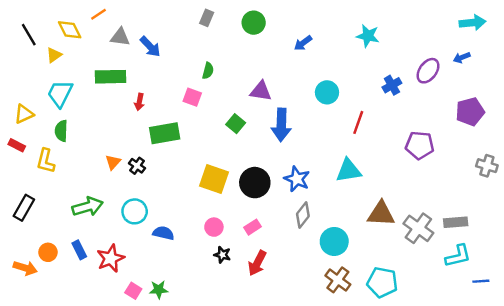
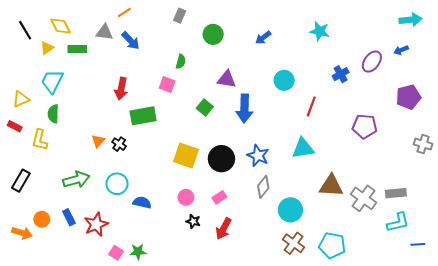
orange line: (98, 14) -> (124, 12), moved
green circle: (254, 23) -> (213, 34), moved
green rectangle: (111, 77) -> (77, 49), moved, size x0.7
red arrow: (139, 102) -> (121, 89), size x1.5

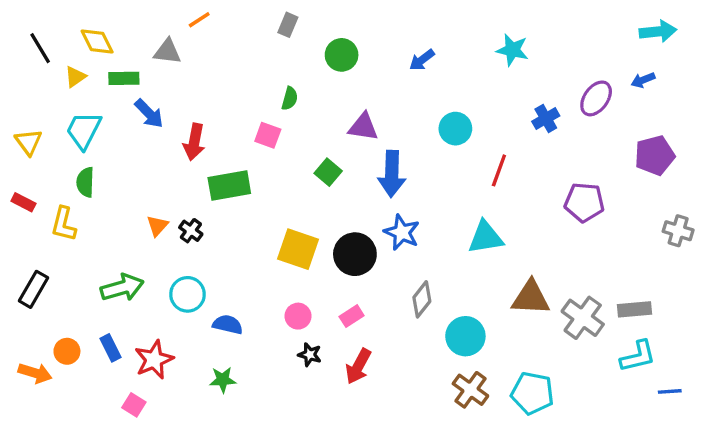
blue arrow: (131, 41) -> (149, 114), moved
yellow triangle: (21, 99) -> (28, 142), moved, turned -42
blue star: (258, 156) -> (402, 232), moved
green star: (138, 252) -> (223, 380), moved
pink square: (116, 253) -> (134, 405), moved

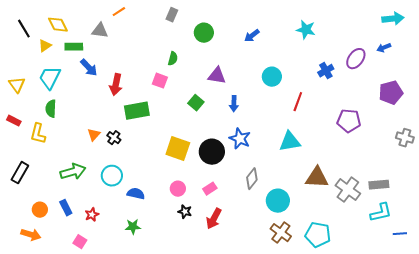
blue arrow: (392, 174) -> (234, 104), size x0.6
red star: (154, 360) -> (92, 215), size x0.6
orange arrow: (35, 373) -> (31, 235), moved

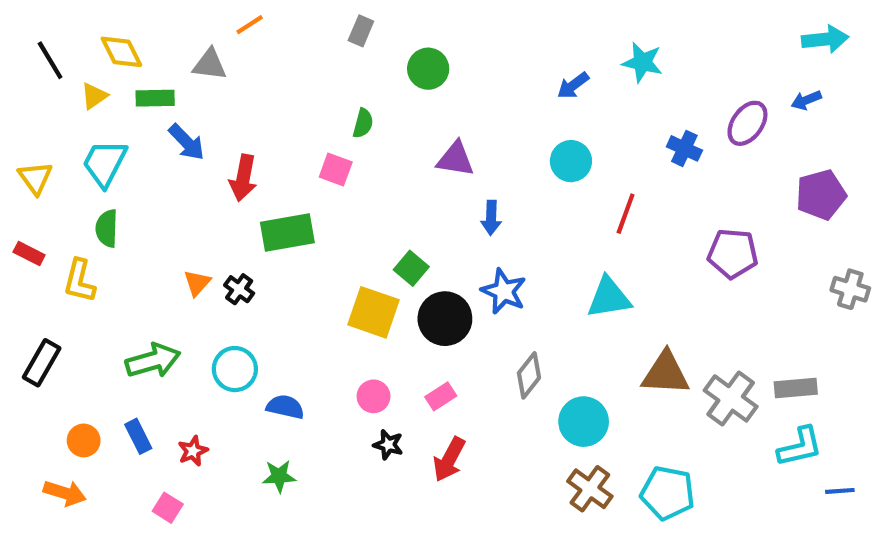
blue arrow: (252, 36) -> (573, 85), moved
blue cross: (326, 71) -> (684, 148), turned -35
green square: (196, 103) -> (411, 268), moved

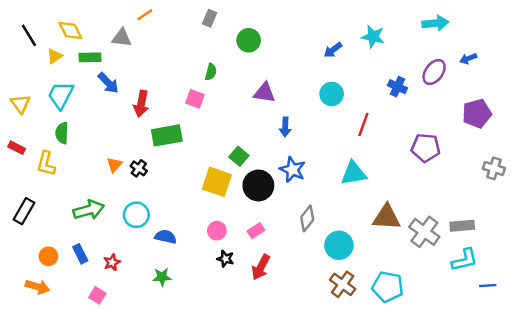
cyan arrow: (825, 39) -> (435, 23), moved

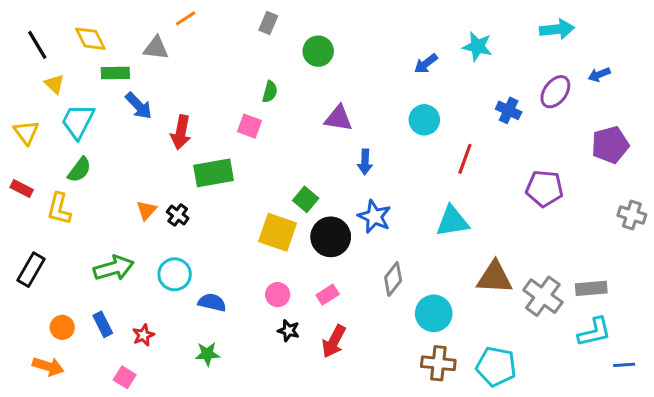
yellow triangle: (55, 56) -> (54, 84), moved, turned -42
green semicircle: (62, 133) -> (79, 170), turned -145
brown cross: (343, 284) -> (438, 363), turned -30

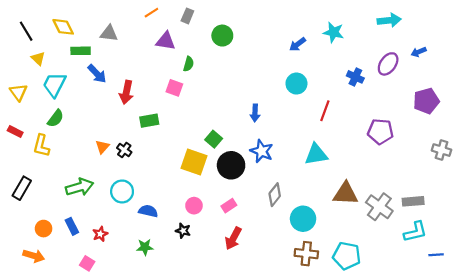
orange line: (186, 18) -> (151, 13), moved
purple triangle: (338, 118) -> (166, 41), moved
green rectangle: (214, 173) -> (149, 121), size x0.7
black star: (289, 331) -> (183, 231), moved

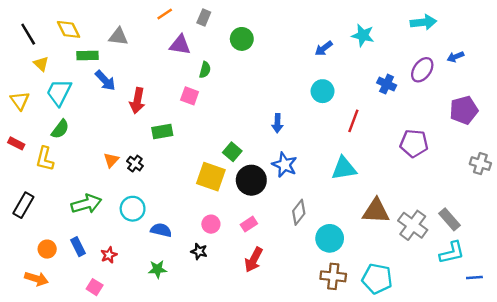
gray rectangle: (413, 201) -> (450, 219), turned 54

